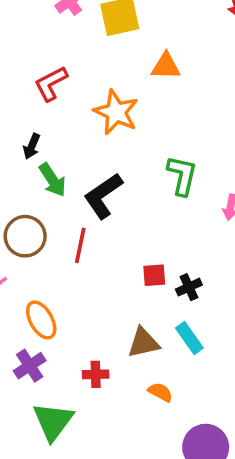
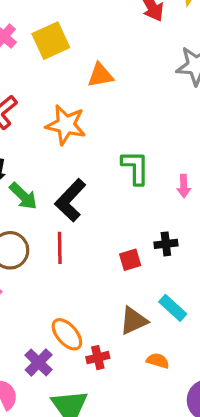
black cross: (189, 287) -> (166, 244), moved, turned 30
orange ellipse: (41, 320) -> (67, 334), moved

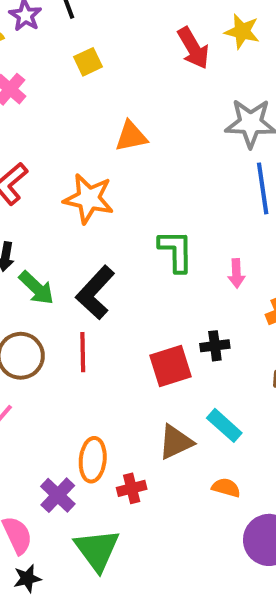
yellow square: (51, 41) -> (88, 62), moved, size x0.6
red square: (130, 260) -> (171, 366), size x1.5
orange ellipse: (67, 334) -> (93, 460), turned 48
orange semicircle: (158, 361) -> (226, 488), moved

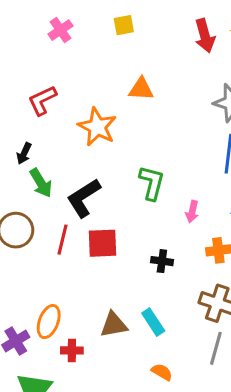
red square: (171, 366) -> (102, 243), moved
orange semicircle: (226, 488) -> (162, 372), moved

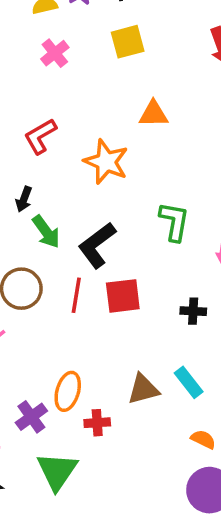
yellow square: (124, 25) -> (128, 42), size x1.4

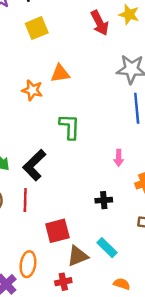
orange star: (106, 162) -> (32, 90), moved, size x0.7
green L-shape: (174, 222) -> (70, 127), moved
red square: (123, 296) -> (57, 231), moved
red cross: (97, 423) -> (63, 282), moved

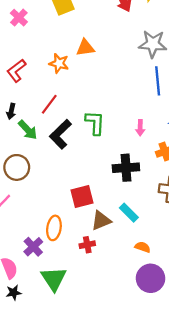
green L-shape: (70, 127) -> (95, 123), moved
red line: (25, 200) -> (49, 104), moved, turned 35
black cross: (104, 200) -> (126, 168), size x1.6

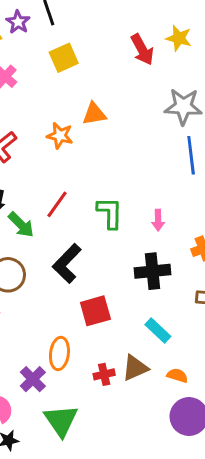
red line: (49, 104) -> (57, 204), moved
pink arrow: (140, 128) -> (158, 220), moved
black L-shape: (61, 134) -> (67, 263), moved
brown triangle: (101, 221) -> (135, 368), moved

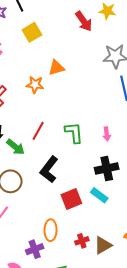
cyan rectangle: (158, 331) -> (99, 195), moved
brown triangle: (135, 368) -> (103, 245), moved
purple cross: (33, 379) -> (35, 249), turned 30

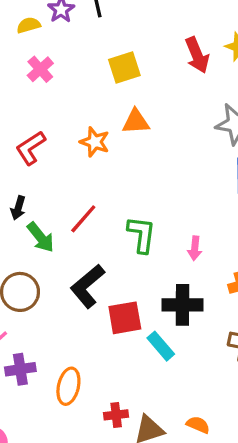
yellow square: (32, 32) -> (124, 67), moved
red square: (71, 199) -> (125, 318), moved
purple cross: (35, 249) -> (20, 369), moved

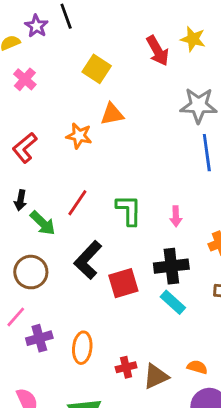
yellow square: (124, 67) -> (97, 69), turned -32
cyan rectangle: (161, 346) -> (173, 302), moved

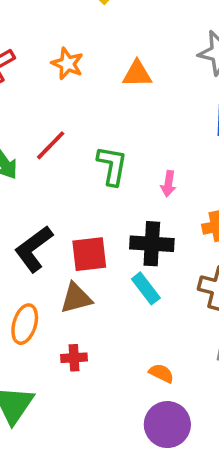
orange triangle: (112, 114) -> (137, 74), moved
black L-shape: (88, 260) -> (34, 249), moved
brown triangle: (156, 376) -> (76, 298), moved

